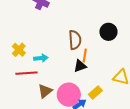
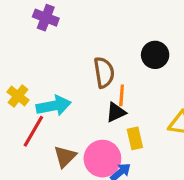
cyan arrow: (41, 58) -> (54, 106), size x1.5
red line: (26, 73) -> (33, 131), turned -50
yellow rectangle: (95, 93) -> (135, 138), moved, turned -56

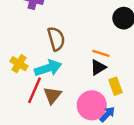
brown semicircle: (104, 72) -> (56, 39), moved
orange line: (122, 95) -> (101, 53), turned -70
brown triangle: (65, 157) -> (52, 95), moved

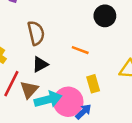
black triangle: (98, 67) -> (40, 64), moved
cyan arrow: (48, 68) -> (48, 99), moved

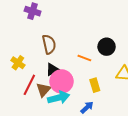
black circle: (105, 16) -> (107, 47), moved
pink circle: (68, 102) -> (62, 81), moved

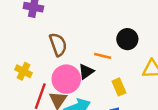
black triangle: (52, 69) -> (86, 72), moved
pink circle: (62, 81) -> (66, 79), moved

